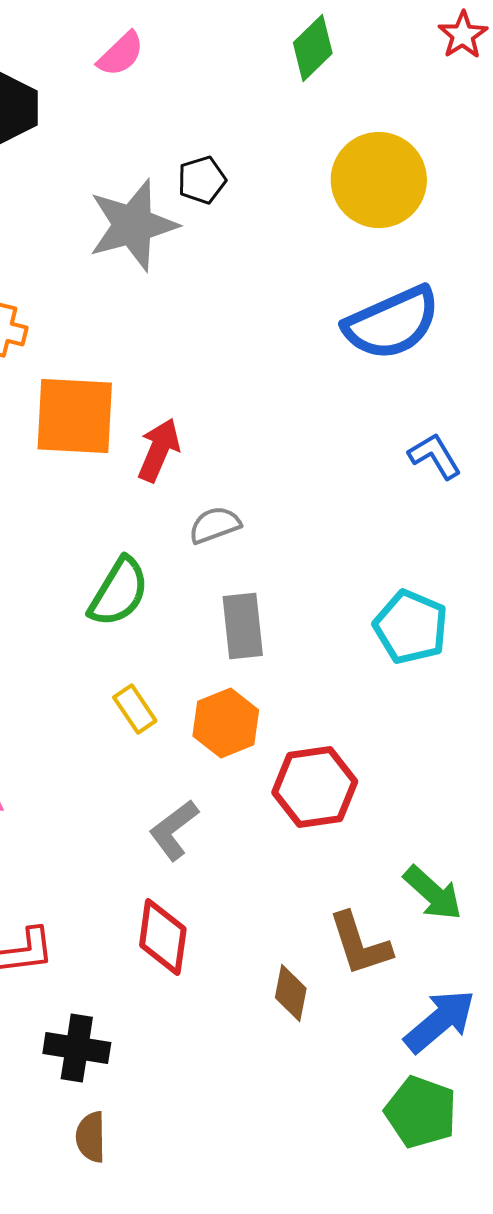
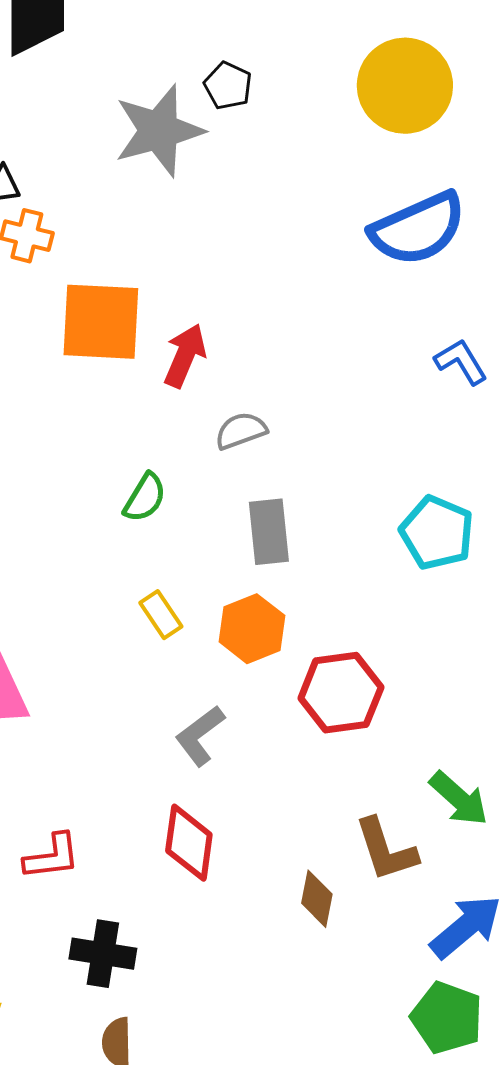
black pentagon: (202, 180) -> (228, 86), turned -30
green semicircle: (119, 592) -> (145, 498), size x0.7

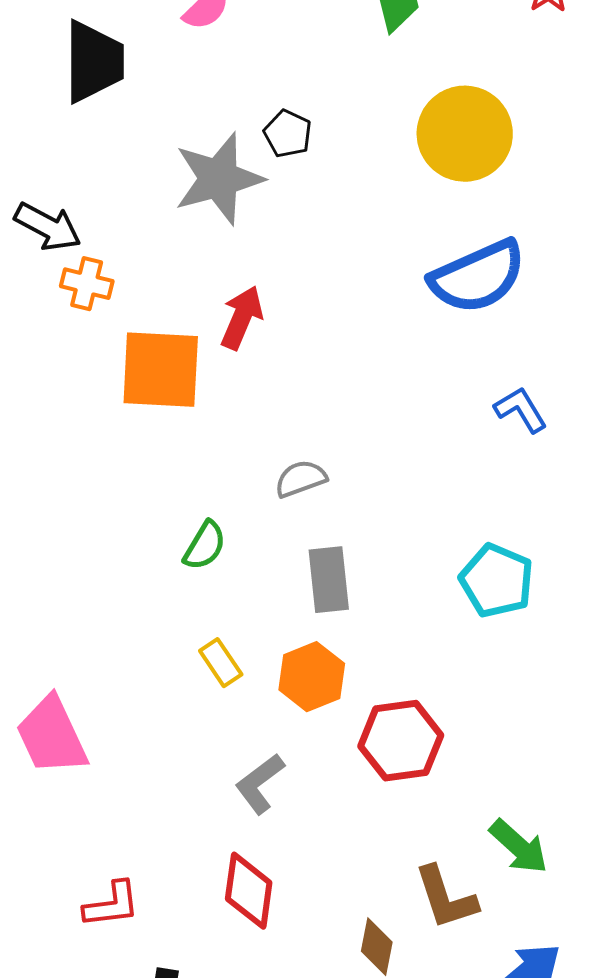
red arrow: (185, 356) -> (242, 318), moved

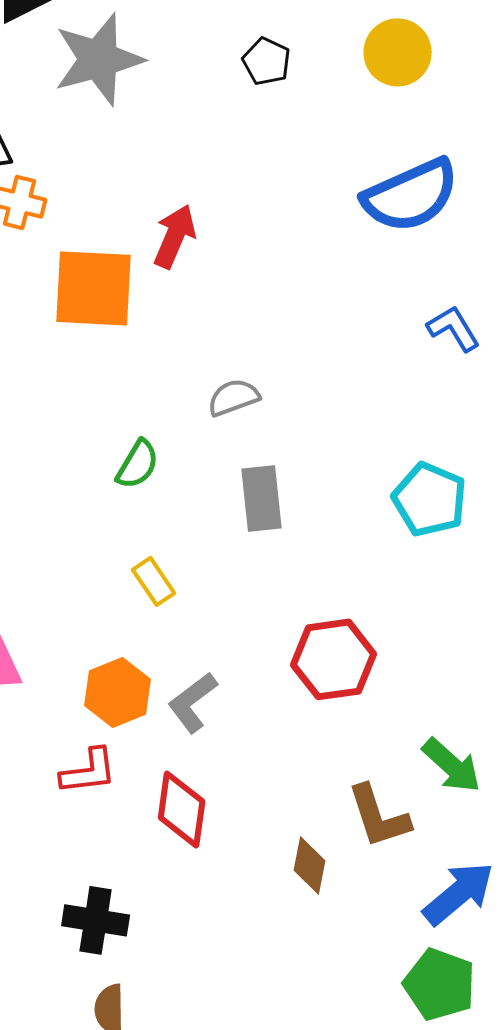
black pentagon: (288, 134) -> (267, 61), moved
yellow circle: (465, 134) -> (398, 52), size x0.7
gray star: (219, 179) -> (99, 59), moved
orange hexagon: (312, 677) -> (118, 692), moved
red L-shape: (112, 905) -> (89, 771), moved

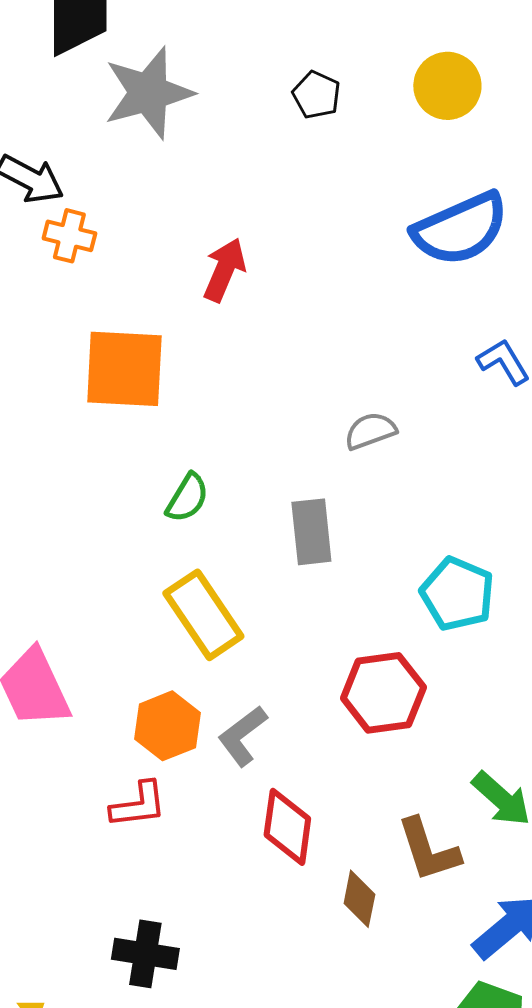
orange square: (94, 288) -> (124, 369), moved
gray semicircle: (234, 397) -> (370, 431), moved
cyan pentagon: (430, 499) -> (457, 594), moved
yellow rectangle: (154, 581) -> (203, 615), size x1.8
red diamond: (182, 809) -> (287, 827), moved

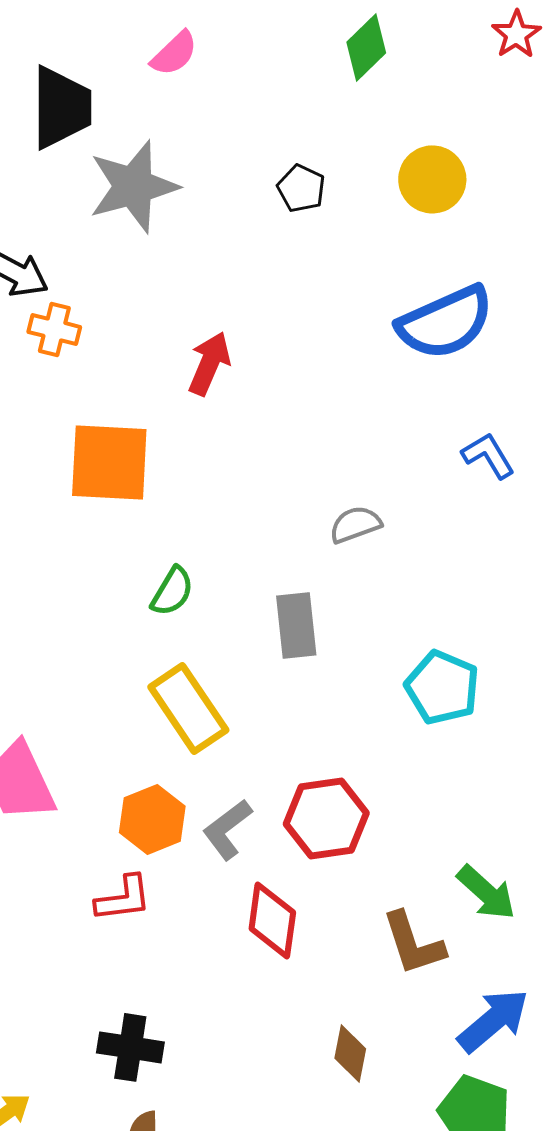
red hexagon: (383, 693) -> (326, 818), moved
brown diamond: (359, 899) -> (350, 1053), moved

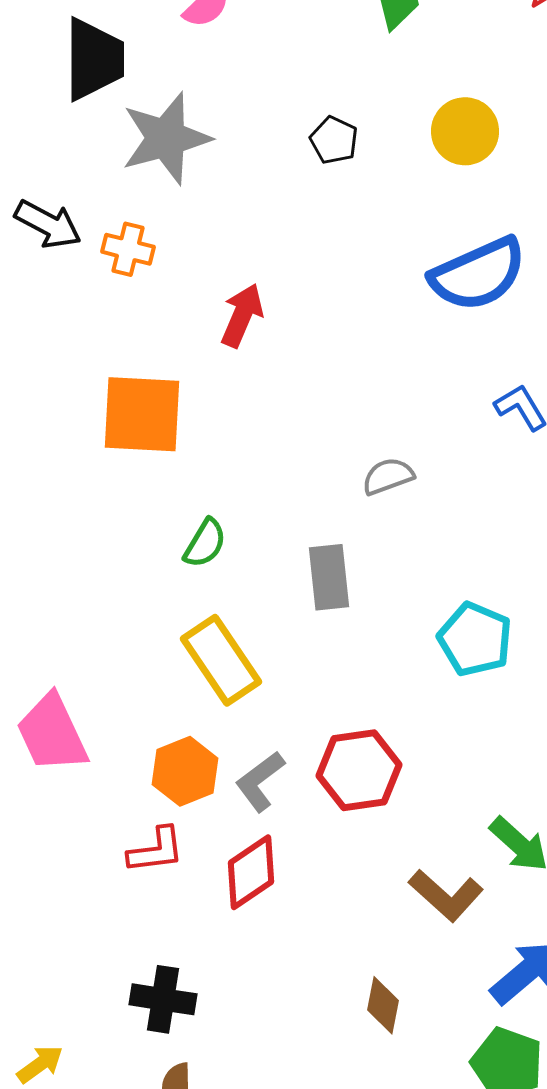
orange cross: (54, 329) -> (128, 249), moved
red diamond: (272, 920) -> (251, 872), moved, turned 48
brown L-shape: (413, 943) -> (446, 895), turned -30

